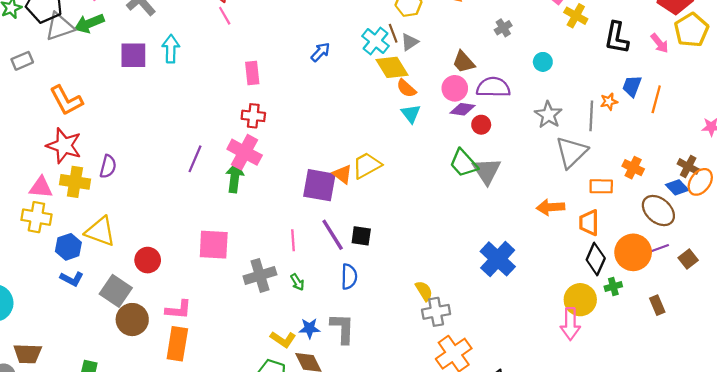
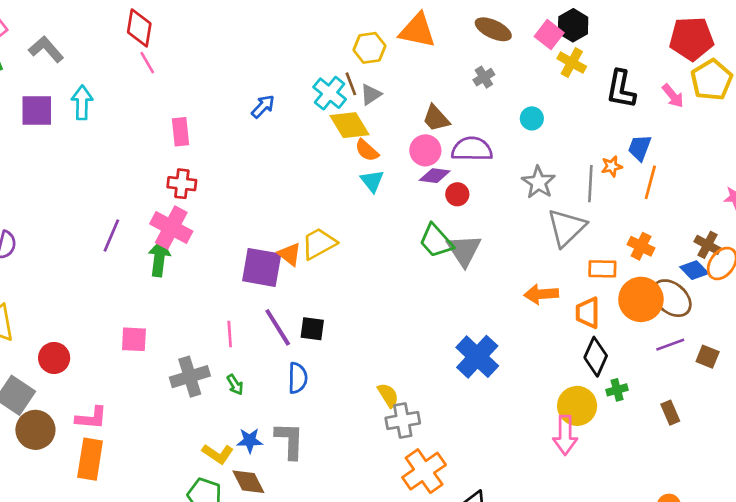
orange line: (656, 99) -> (650, 182), moved
pink square: (214, 245) -> (134, 339), size x0.7
orange circle: (633, 252) -> (641, 299), moved
brown square: (688, 259) -> (708, 357), turned -30

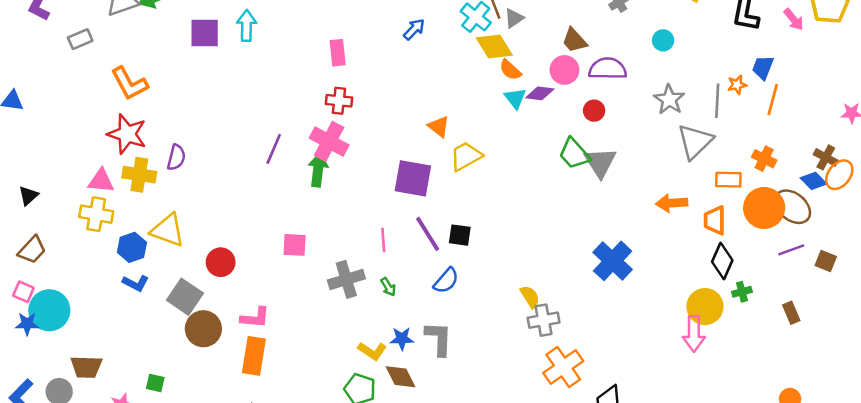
purple diamond: (435, 176) -> (540, 93), moved
orange triangle: (290, 254) -> (439, 127), moved
blue semicircle: (298, 378) -> (446, 281), turned 40

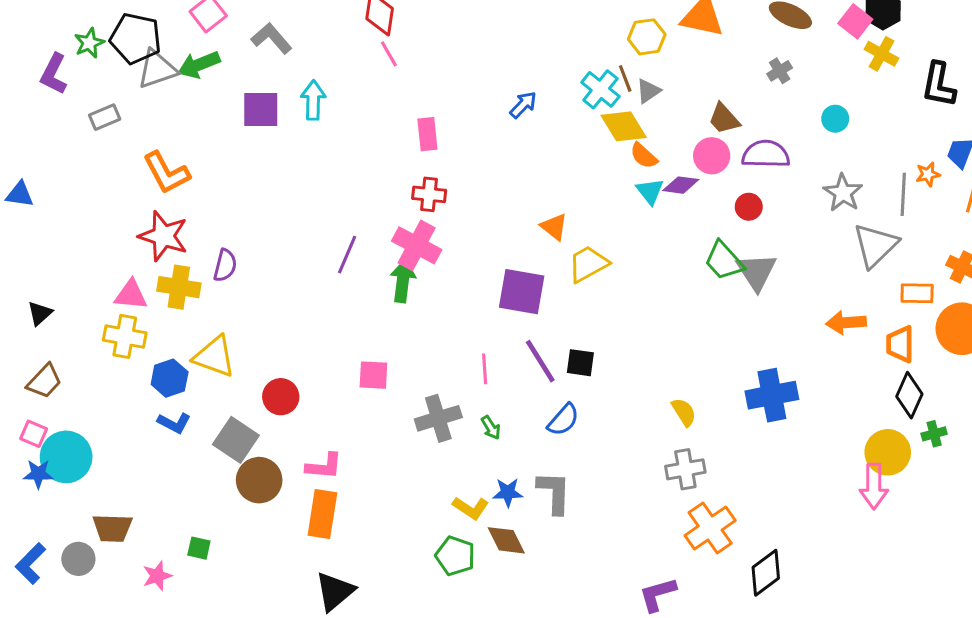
blue cross: (613, 261) -> (772, 395), turned 36
yellow semicircle: (530, 297) -> (684, 412), moved

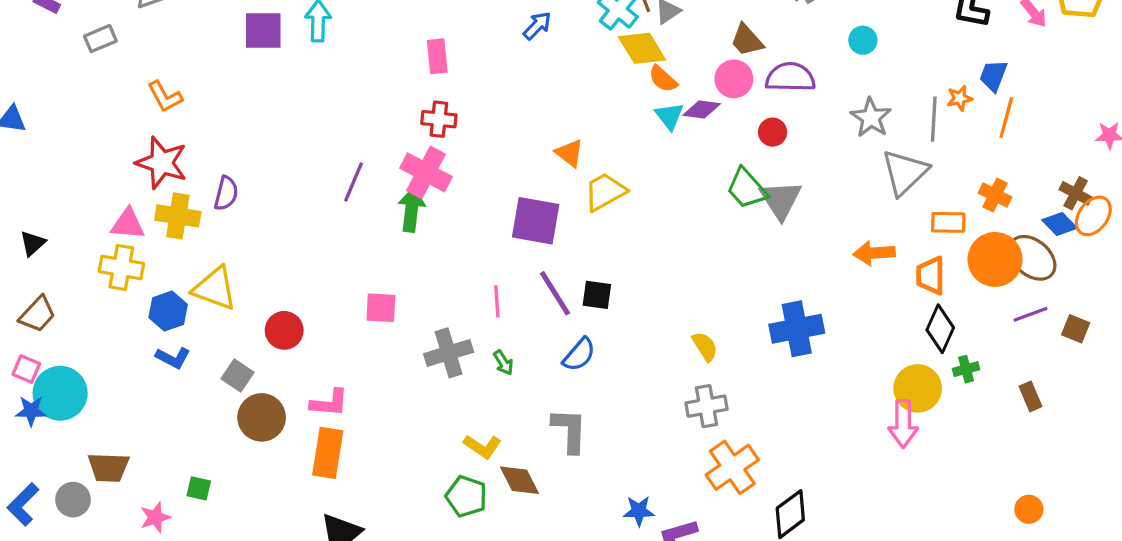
orange L-shape: (166, 173) -> (165, 97), size x0.7
gray square: (236, 440) -> (237, 375), size x0.7
blue star: (508, 492) -> (639, 511), moved

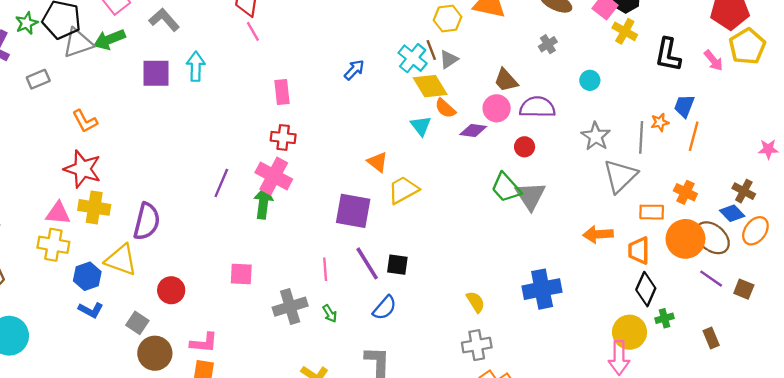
cyan triangle: (669, 116) -> (421, 126), moved
purple semicircle: (226, 193) -> (147, 221), moved, size x1.5
orange ellipse: (1093, 216) -> (755, 231), moved
purple line: (1030, 314) -> (711, 279), turned 55

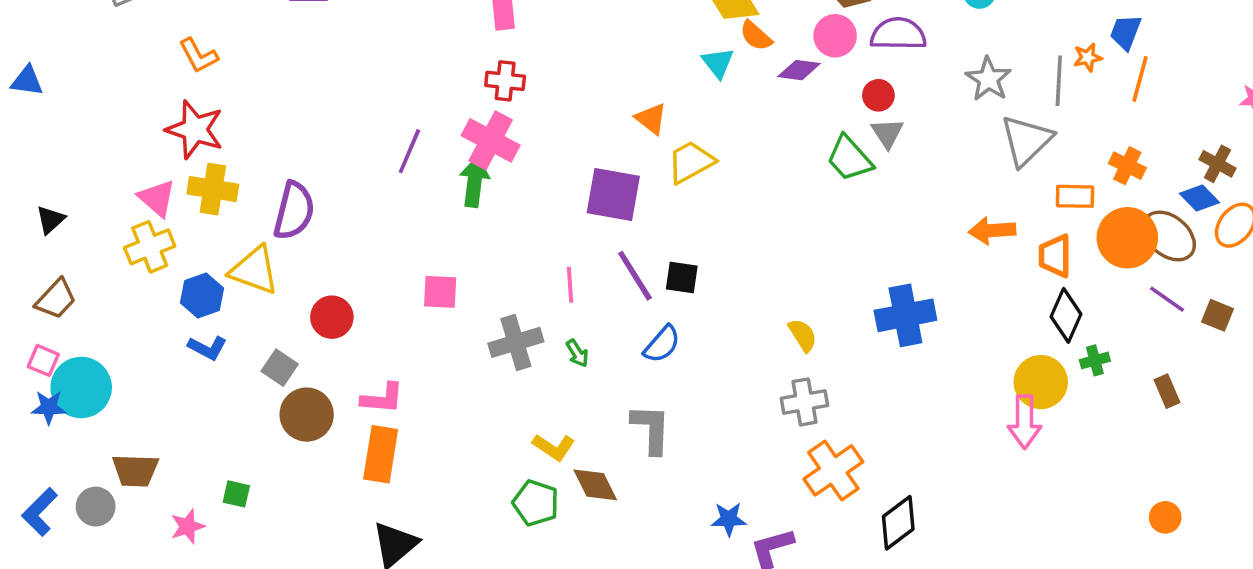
gray triangle: (530, 196) -> (887, 133), moved, size x0.7
pink triangle: (58, 213) -> (157, 198), turned 36
yellow cross: (53, 245) -> (150, 247), turned -32

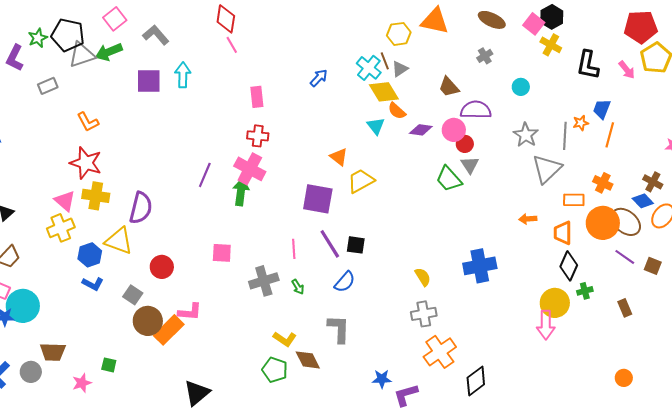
pink circle: (835, 36) -> (454, 130), moved
orange arrow: (992, 231) -> (528, 219), size x0.7
orange rectangle: (381, 454) -> (169, 330), moved, turned 36

